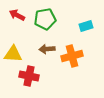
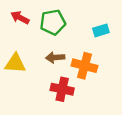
orange cross: (72, 56) -> (84, 66), turned 30
red cross: (29, 76) -> (62, 89), moved

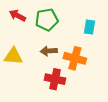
cyan rectangle: (101, 30) -> (89, 27), turned -64

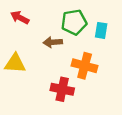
green pentagon: (47, 20) -> (74, 22), moved
brown arrow: (49, 51) -> (53, 42), moved

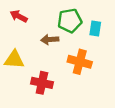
red cross: (62, 89) -> (42, 83), moved

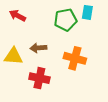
cyan rectangle: (95, 28) -> (87, 12), moved
brown arrow: (50, 40) -> (38, 48), moved

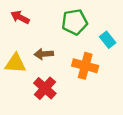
cyan rectangle: (87, 12) -> (108, 40), moved, turned -48
red cross: (39, 78) -> (45, 88), turned 30

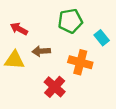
red arrow: (20, 17) -> (19, 29), moved
red cross: (45, 88) -> (55, 87), moved

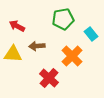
orange cross: (80, 62) -> (72, 56), turned 30

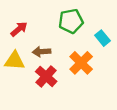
red arrow: (17, 26) -> (19, 29), turned 112
red cross: (49, 78) -> (46, 76), moved

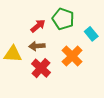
green pentagon: (71, 21) -> (63, 19), turned 30
red arrow: (19, 29) -> (38, 26), moved

